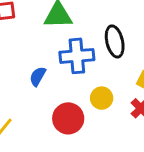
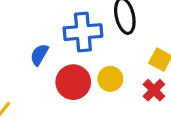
red circle: (68, 118) -> (73, 82), moved

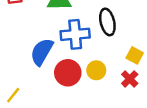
blue semicircle: (39, 55) -> (42, 52), size x1.6

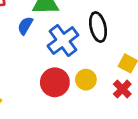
blue cross: (75, 34) -> (63, 41), turned -32
blue semicircle: (42, 52) -> (25, 26), moved, size x0.6

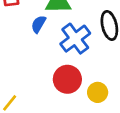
yellow circle: (86, 80) -> (98, 92), moved

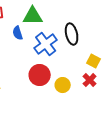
blue semicircle: (38, 24) -> (18, 33), turned -48

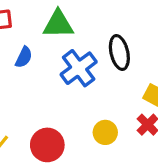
blue semicircle: (18, 33) -> (24, 57), moved, turned -136
red circle: (40, 75) -> (47, 145), moved

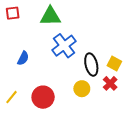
black ellipse: (119, 53) -> (91, 65), moved
blue semicircle: (24, 57) -> (23, 58), moved

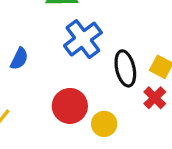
yellow circle: (82, 89) -> (104, 124), moved
red circle: (43, 97) -> (70, 106), moved

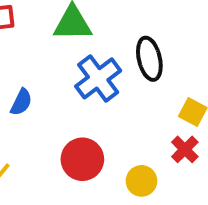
black ellipse: (125, 68) -> (149, 59), moved
yellow circle: (104, 124) -> (141, 181), moved

